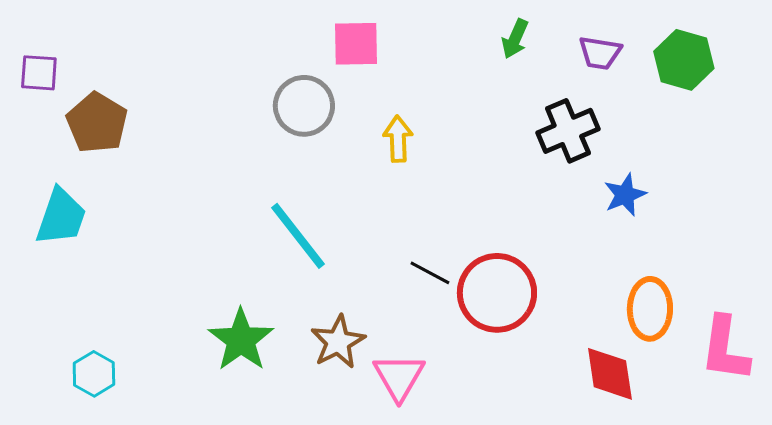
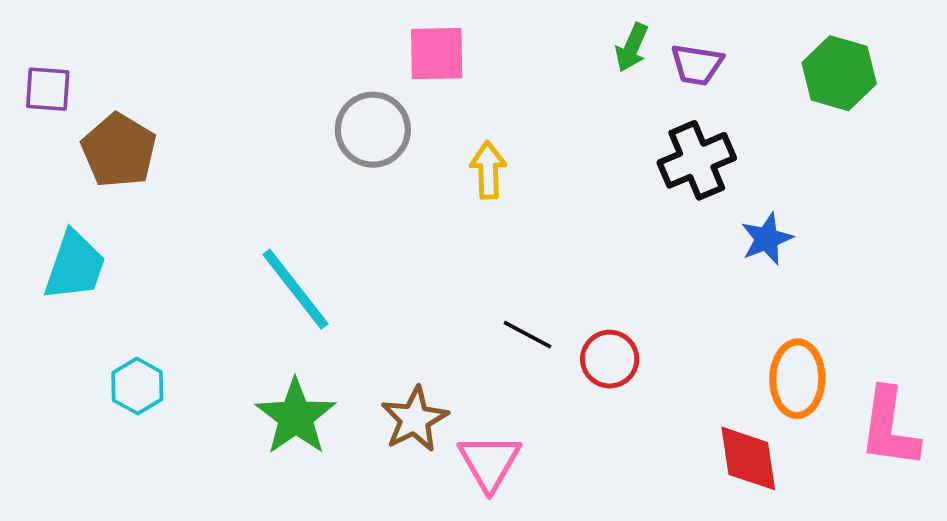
purple trapezoid: (600, 53) -> (697, 65), moved
cyan line: (298, 236) -> (296, 289), moved
red circle: (497, 293) -> (610, 359), size x0.6
cyan hexagon: (94, 374) -> (137, 386), moved

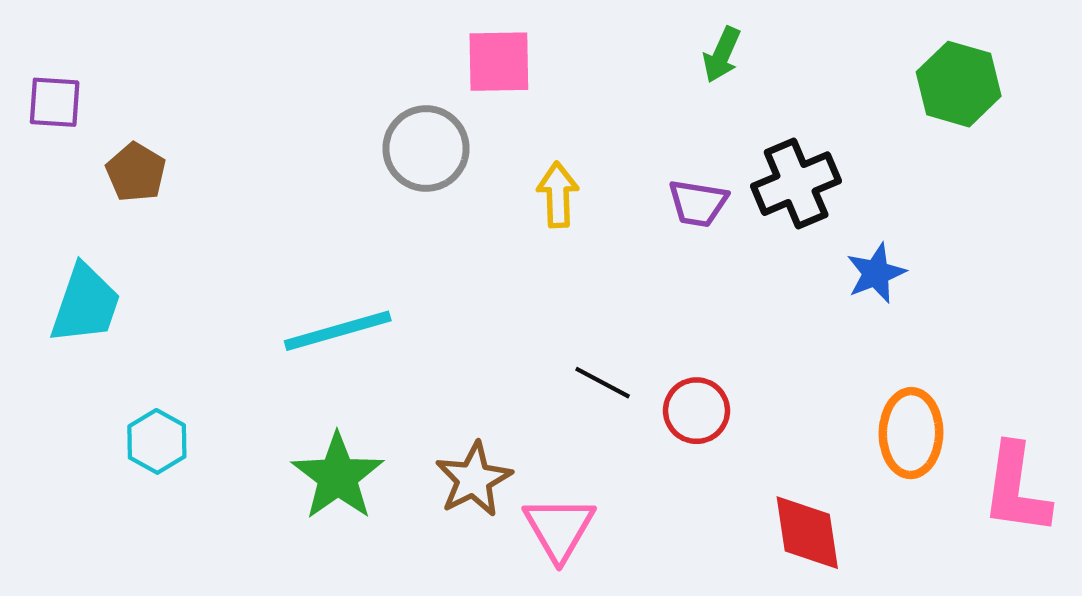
purple trapezoid: (697, 65) -> (698, 203), moved
brown pentagon: (119, 150) -> (136, 172), size x0.7
cyan line: (296, 289) -> (338, 331), turned -68
red diamond: (748, 458) -> (807, 533), moved

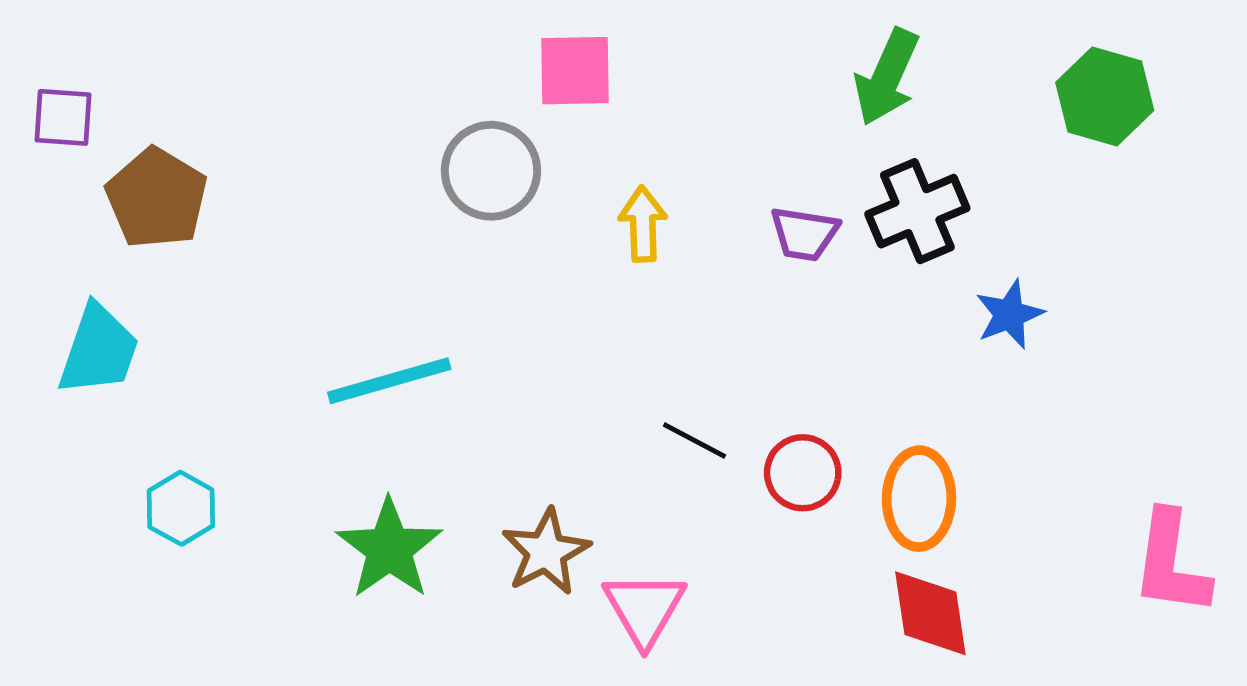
green arrow: (722, 55) -> (887, 77), moved, size x1.5
brown pentagon: (136, 172) -> (157, 198), size x1.5
orange ellipse: (911, 433) -> (919, 499), moved

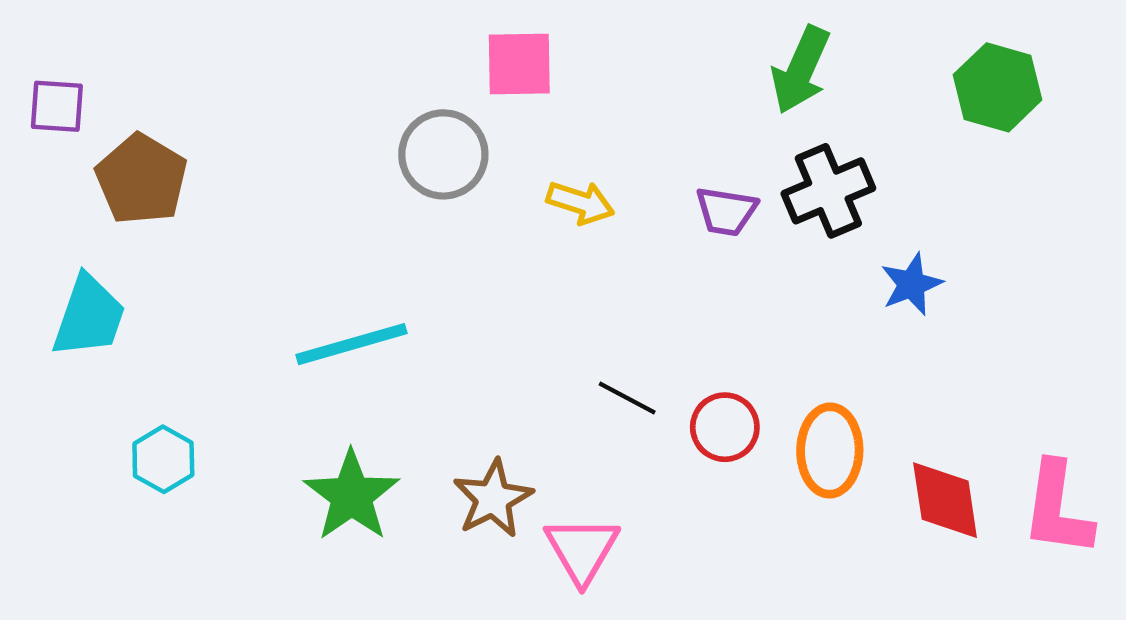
yellow arrow: (643, 224) -> (580, 203), turned 110
red diamond: (930, 613) -> (945, 500), moved

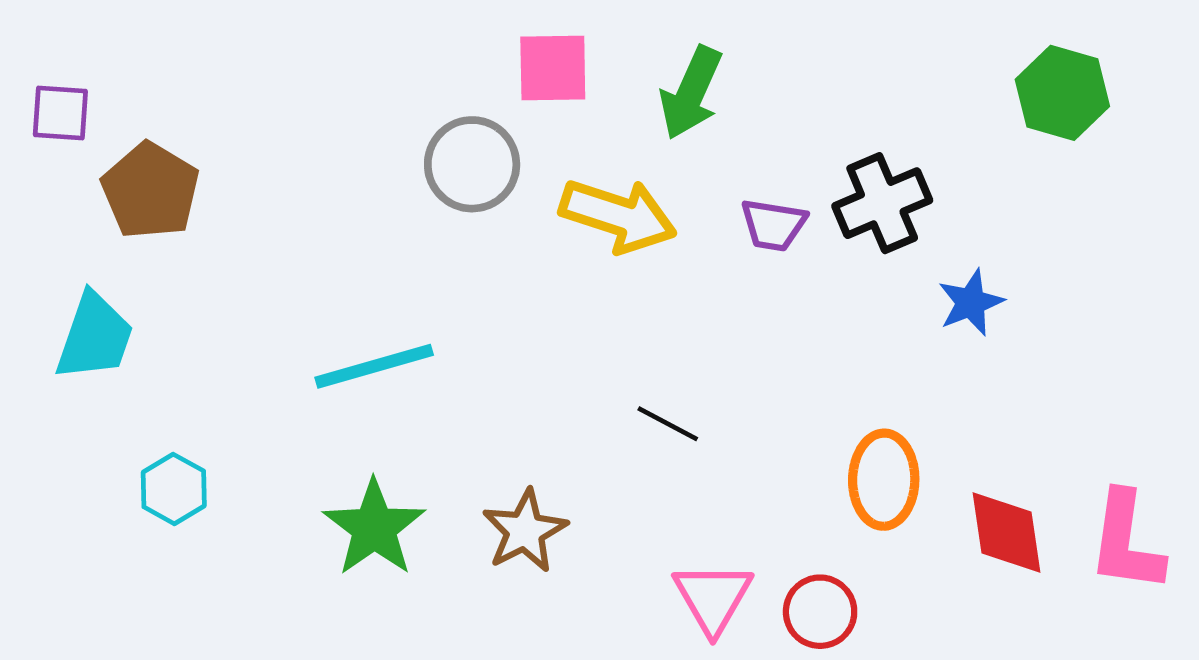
green arrow: (801, 70) -> (691, 93), moved
yellow arrow: (580, 203) -> (618, 216), size x1.6
red circle: (725, 427) -> (820, 612), moved
pink triangle: (582, 550) -> (713, 598), moved

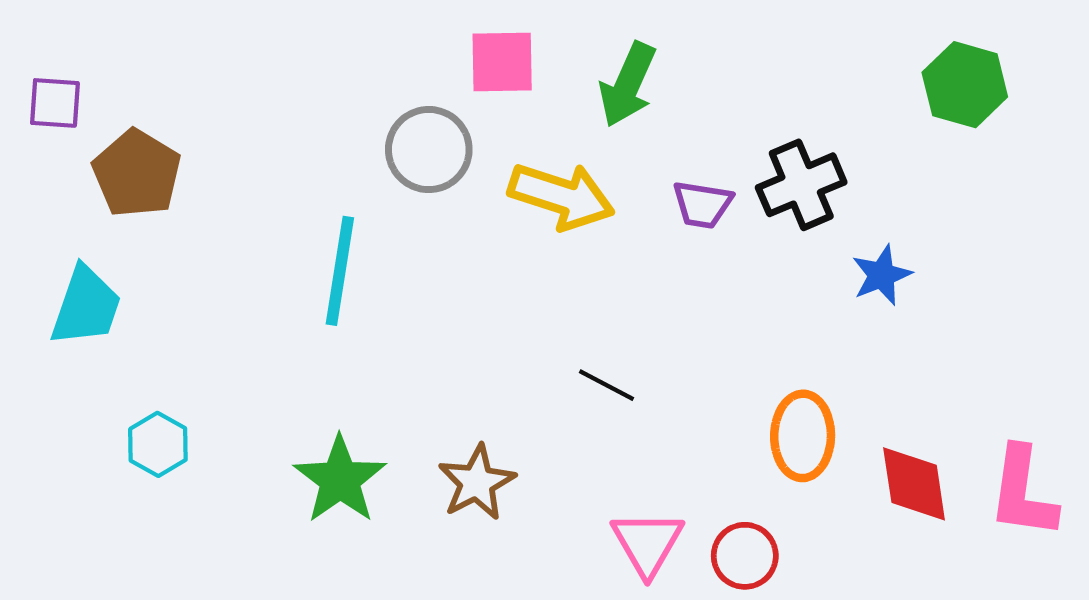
cyan line: (374, 366) -> (340, 271), moved, turned -65

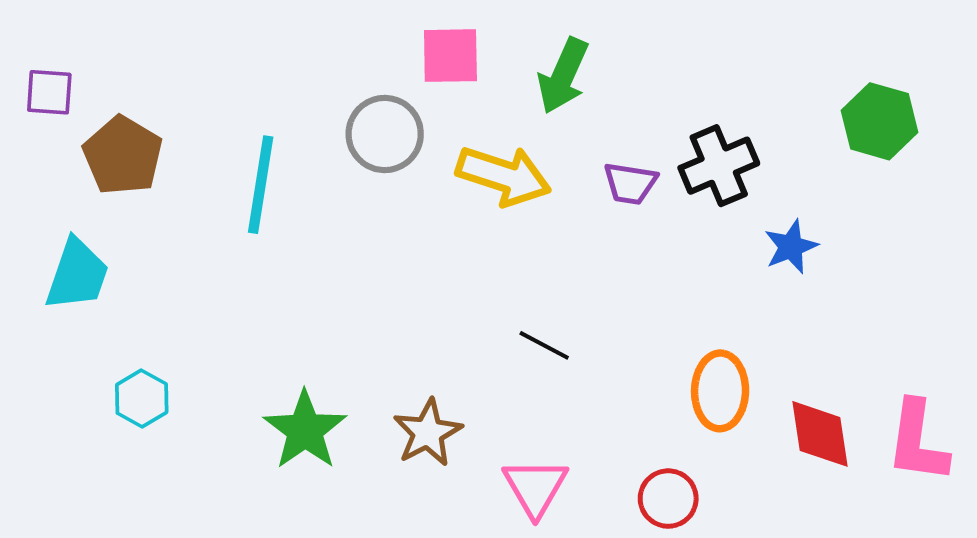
green hexagon: (965, 85) -> (880, 121), moved
cyan line: (340, 271) -> (261, 185), moved
pink triangle: (647, 543) -> (535, 487), moved

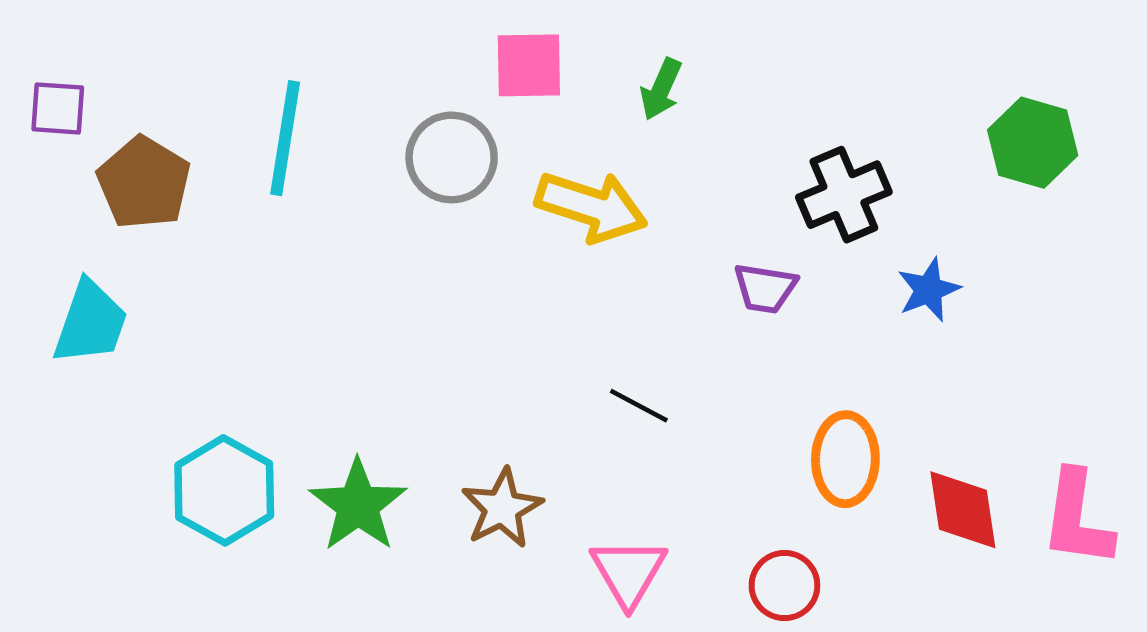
green arrow: (563, 76) -> (661, 89), size x0.7
purple trapezoid: (630, 183) -> (765, 288), moved
cyan line: (261, 185) -> (285, 138), moved
cyan hexagon: (142, 399) -> (224, 490), moved, size x1.6

